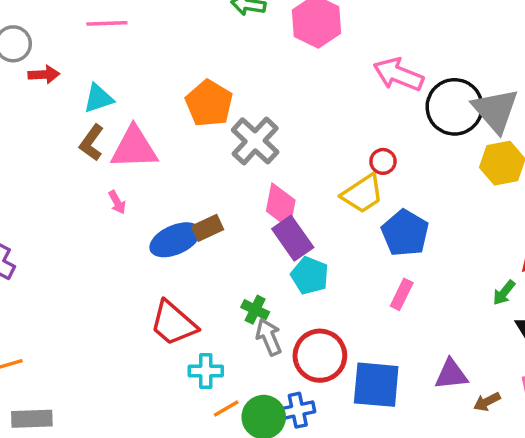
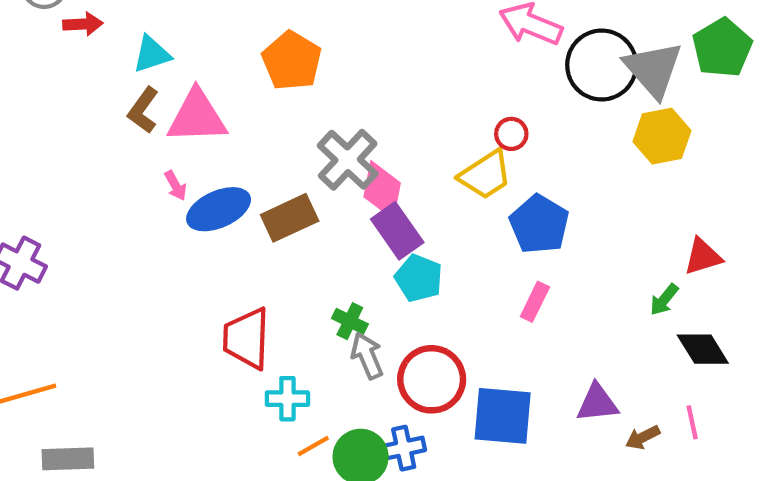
gray cross: (255, 141) -> (348, 160), moved
brown rectangle: (207, 228) -> (290, 218), size x1.4
blue ellipse: (175, 240) -> (219, 209), moved
red trapezoid: (173, 323) -> (247, 338), turned 51

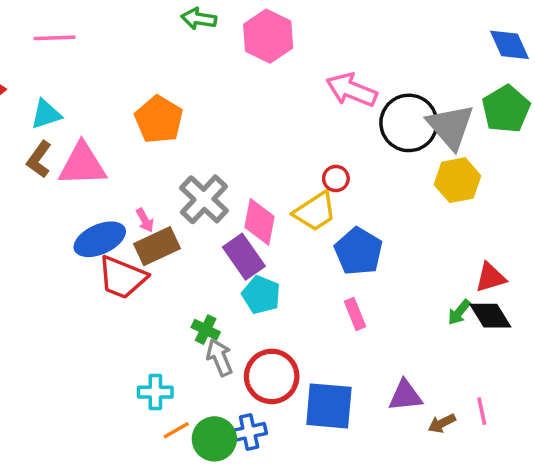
pink arrow: (175, 186) -> (145, 220), moved
pink diamond: (382, 190) -> (259, 222), moved
pink rectangle: (535, 302) -> (355, 314), turned -48
red trapezoid: (247, 338) -> (122, 277), moved, turned -70
black diamond: (703, 349) -> (490, 316), moved

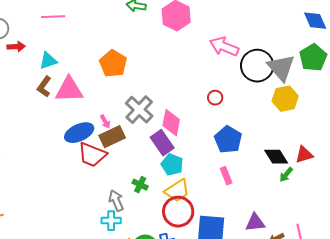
yellow trapezoid: (315, 211) -> (177, 191), moved
black diamond: (490, 316) -> (276, 157), moved
gray arrow: (220, 357) -> (116, 201), moved

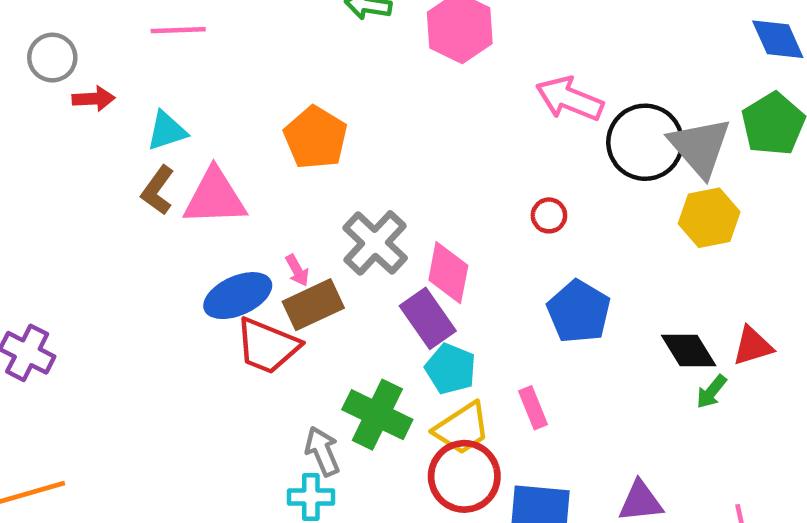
pink rectangle: (226, 176) -> (533, 408), moved
green cross: (140, 185) -> (377, 415), size x1.8

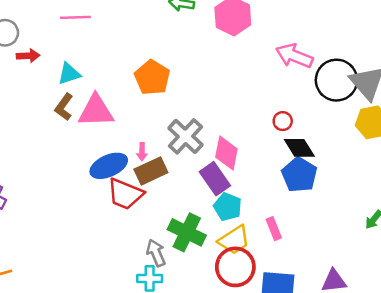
pink arrow: (297, 270) -> (142, 152), turned 30
black diamond: (689, 351) -> (299, 148), moved

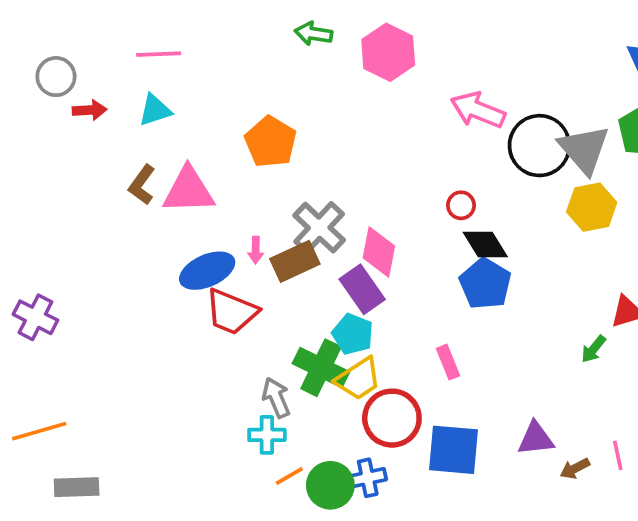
cyan triangle: (69, 74) -> (155, 110), moved
brown rectangle: (151, 171) -> (295, 261), moved
cyan pentagon: (228, 207) -> (353, 334), moved
yellow trapezoid: (234, 240) -> (358, 379), moved

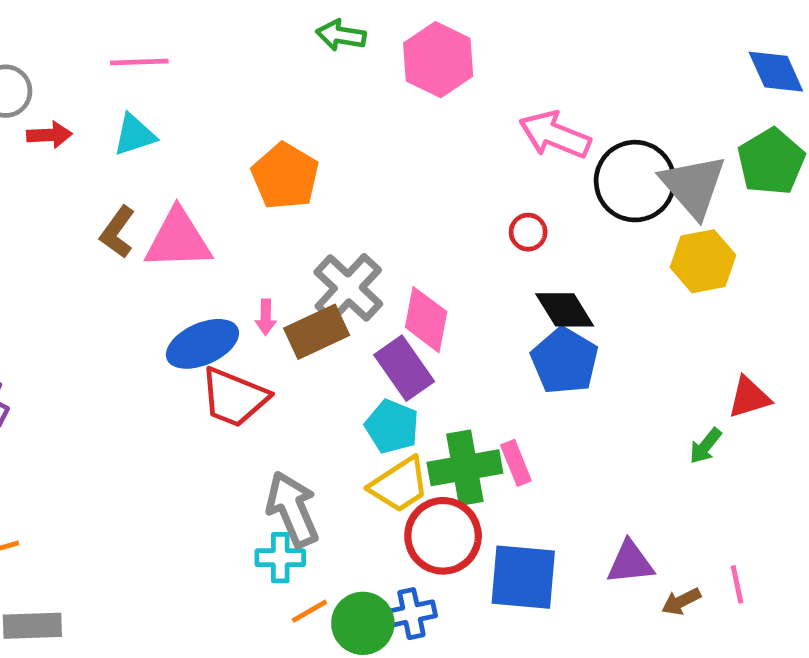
red circle: (461, 205) -> (528, 232), moved
green cross: (321, 368) -> (465, 468), moved, turned -36
gray arrow: (276, 398) -> (292, 509), size x1.4

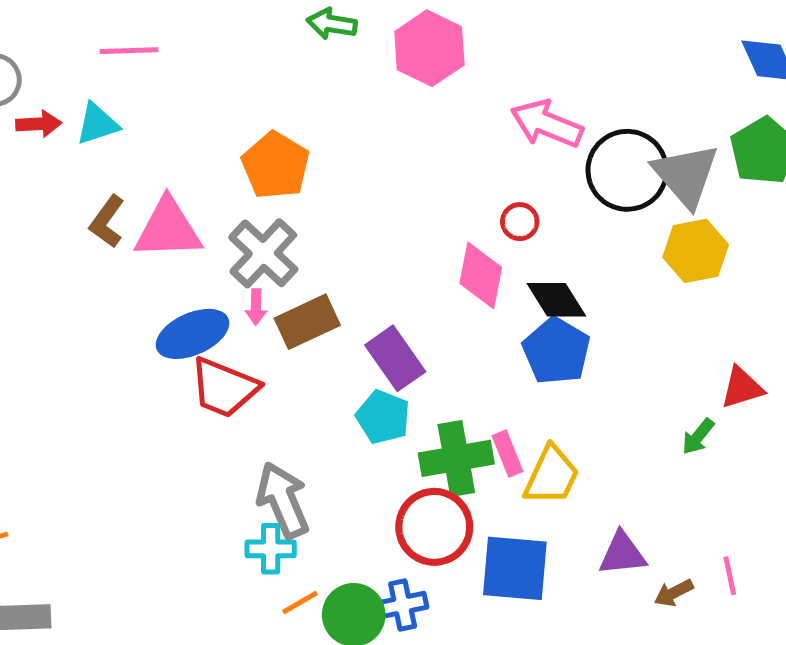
cyan triangle: (134, 135) -> (97, 124), moved
gray cross: (348, 288) -> (263, 253), moved
pink diamond: (426, 320) -> (481, 275), moved
yellow trapezoid: (399, 485) -> (551, 476), moved, turned -32

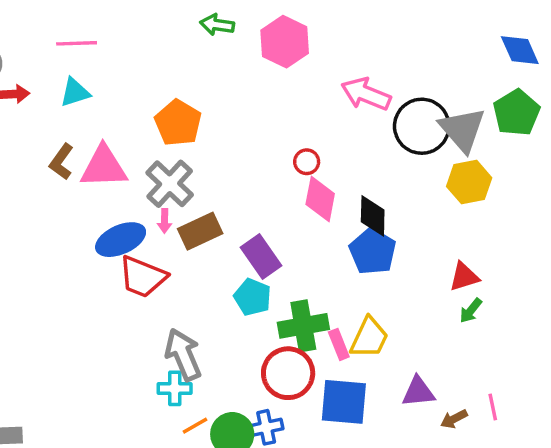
cyan triangle: (97, 124) -> (75, 92), moved
red circle: (520, 222) -> (307, 162), moved
black diamond: (556, 300) -> (373, 216), turned 33
red triangle: (742, 388) -> (464, 277), moved
pink rectangle: (508, 454) -> (339, 344), moved

